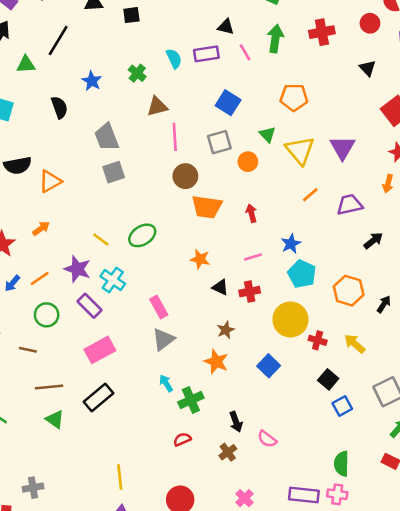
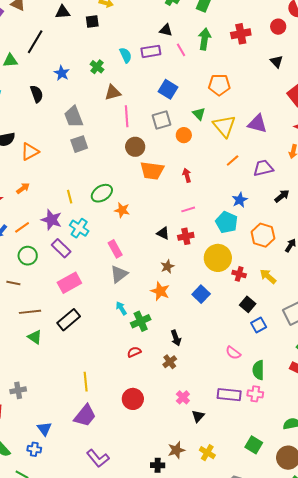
purple triangle: (342, 148) -> (257, 124), turned -45
yellow line: (101, 240) -> (70, 197), turned 40
blue star: (291, 244) -> (240, 200), moved
orange star: (200, 259) -> (122, 210), moved
pink semicircle: (267, 439) -> (233, 353), moved

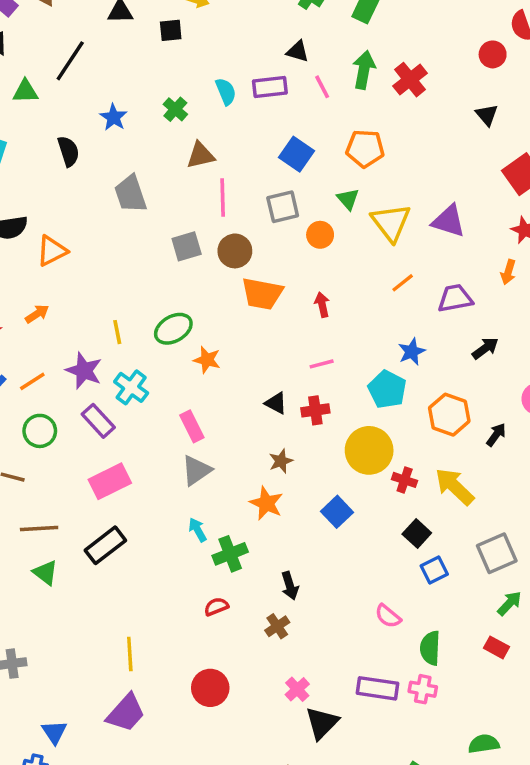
red cross: (241, 34) -> (410, 80), moved, turned -30
orange pentagon: (219, 85) -> (365, 148), moved
gray square: (79, 144) -> (187, 246), moved
yellow arrow: (268, 276) -> (454, 487), size x1.4
black triangle: (198, 416) -> (322, 723), size x1.5

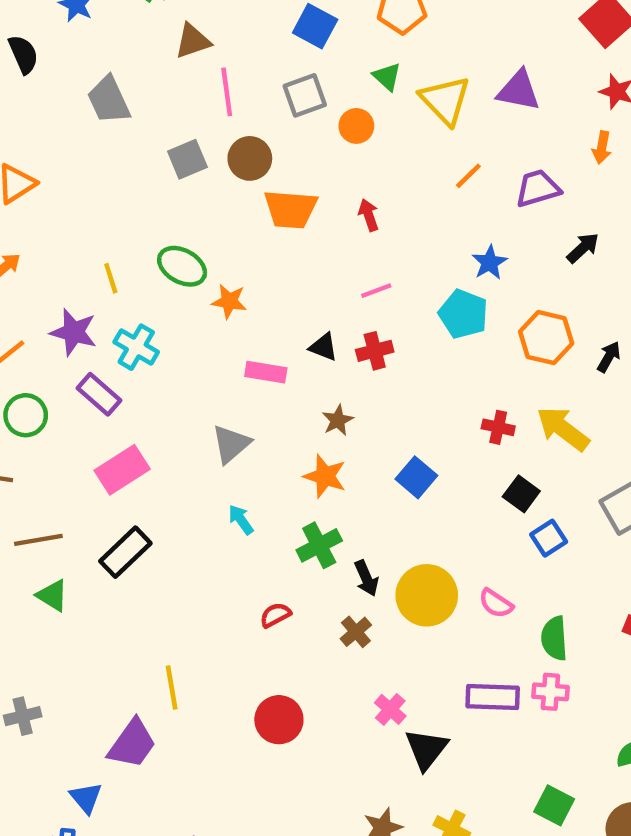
green ellipse: (173, 329) -> (182, 266), turned 66
pink rectangle: (192, 426) -> (266, 372), moved, turned -48
yellow circle: (369, 450) -> (427, 595), moved
green cross: (230, 554) -> (319, 545), moved
purple trapezoid: (126, 713) -> (132, 744), moved

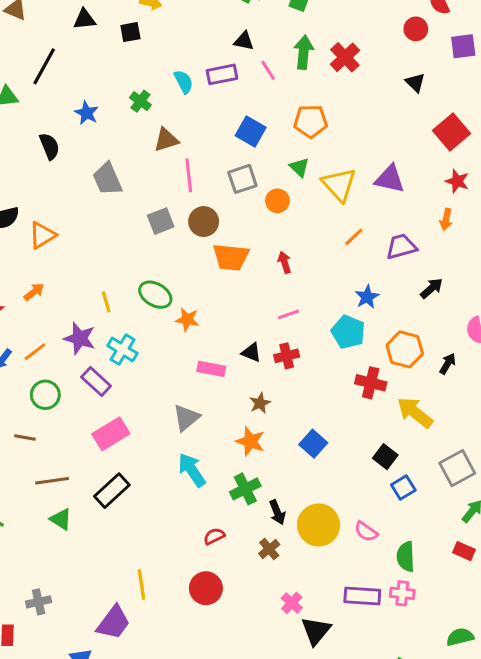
red cross: (498, 427) -> (371, 383), moved, size x1.4
cyan arrow: (241, 520) -> (192, 470), size x1.6
red circle: (279, 720) -> (206, 588), moved

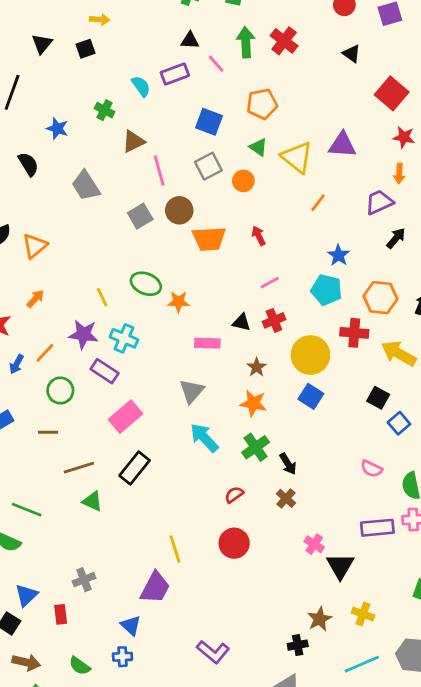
black triangle: (85, 19) -> (42, 44), turned -35
purple trapezoid: (401, 247) -> (379, 202), moved
yellow circle: (319, 525) -> (310, 355), moved

